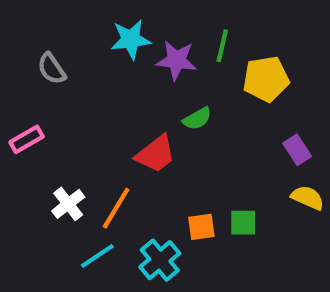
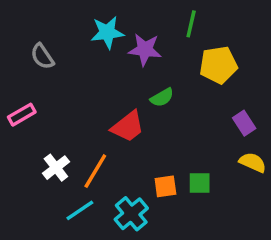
green line: (222, 46) -> (191, 24), moved

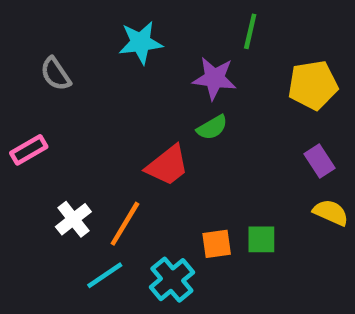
purple star: (145, 50) -> (214, 78), moved
yellow pentagon: (218, 65) -> (313, 85), moved

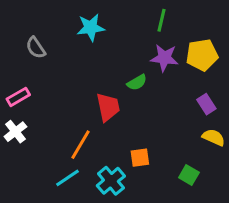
purple star: (214, 78) -> (164, 58), moved
red trapezoid: (167, 166) -> (108, 107), turned -64
white cross: (73, 219) -> (15, 132), moved
green square: (261, 239) -> (189, 175), moved, turned 30

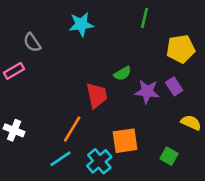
purple star: (164, 58) -> (147, 92), moved
pink rectangle: (18, 97) -> (14, 71), moved
purple rectangle: (206, 104) -> (174, 86), moved
white cross: (15, 132) -> (14, 130), moved, turned -30
orange square: (140, 158) -> (125, 141), size x1.5

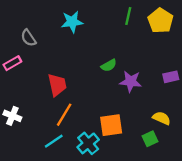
yellow pentagon: (181, 49) -> (160, 21), moved, turned -30
purple rectangle: (174, 86) -> (171, 77), moved, turned -70
red trapezoid: (97, 95) -> (57, 85), moved
yellow semicircle: (191, 123) -> (162, 118), moved
green square: (169, 156) -> (150, 139), turned 35

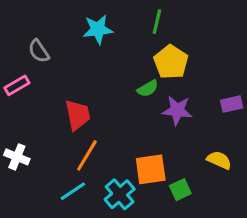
green line: (128, 16) -> (157, 22), moved
yellow pentagon: (160, 21) -> (171, 62), moved
green square: (150, 139) -> (180, 190), moved

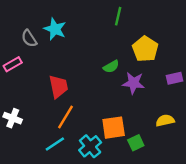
cyan star: (98, 29) -> (55, 29), moved, turned 30
yellow pentagon: (171, 62) -> (145, 49), moved
yellow semicircle: (219, 160) -> (165, 120), turned -36

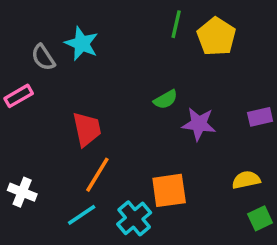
yellow pentagon: (145, 49) -> (216, 36), moved
white cross: (13, 118) -> (22, 192), moved
green square: (136, 143) -> (260, 218), moved

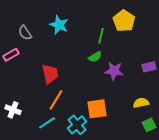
green line: (176, 24) -> (101, 36), moved
cyan star: (82, 43) -> (59, 25), moved

